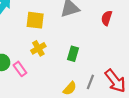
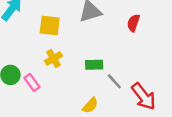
green rectangle: (73, 54) -> (94, 65), turned 72
gray line: (90, 82) -> (114, 81), moved, turned -64

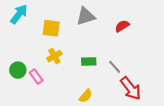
red semicircle: (133, 23) -> (122, 26), turned 40
gray line: (114, 81) -> (115, 67), moved

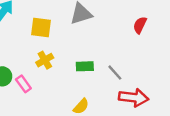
red semicircle: (122, 26) -> (140, 25), moved, turned -32
red arrow: (131, 88) -> (134, 98), turned -45

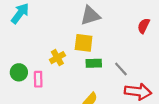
yellow square: (41, 28) -> (84, 43), moved
pink rectangle: (23, 84) -> (38, 79), turned 35

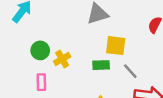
yellow square: (84, 43) -> (116, 46), moved
green circle: (19, 72) -> (40, 50), moved

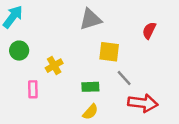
green circle: (40, 50) -> (19, 51), moved
green rectangle: (101, 65) -> (90, 87), moved

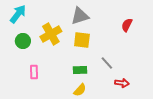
yellow square: (109, 52) -> (82, 40), moved
yellow cross: (54, 66) -> (51, 34), moved, size x1.5
red arrow: (143, 103) -> (122, 83), size x0.6

